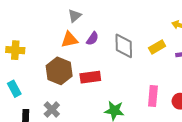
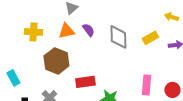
purple semicircle: (92, 39) -> (88, 30), turned -72
yellow cross: (15, 50) -> (33, 32), moved
red rectangle: (90, 77) -> (85, 82), moved

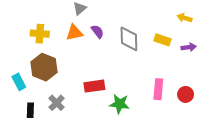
yellow rectangle: (150, 38) -> (162, 40), turned 49
brown hexagon: (56, 61) -> (44, 67), moved

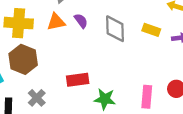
yellow cross: (40, 34) -> (19, 23), size x1.4
pink rectangle: (158, 89) -> (147, 97), moved

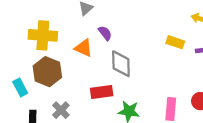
orange triangle: (56, 22) -> (84, 48), moved, turned 36
gray diamond: (115, 29) -> (121, 64), moved

